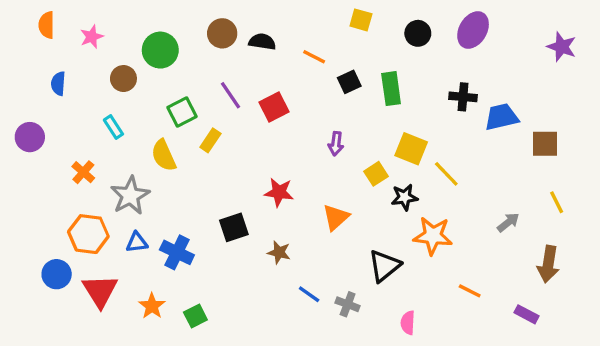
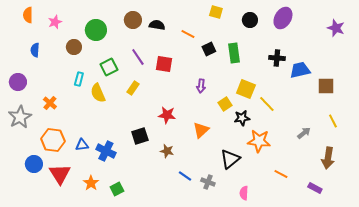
red square: (274, 107) -> (164, 64), turned 36
cyan rectangle: (113, 127) -> (79, 79), moved, turned 48
yellow rectangle: (210, 140) -> (133, 88), moved
gray star: (130, 196) -> (20, 117), moved

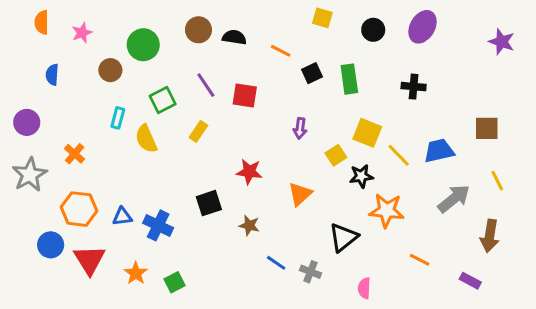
blue trapezoid: (300, 70) -> (439, 151), moved
gray arrow: (304, 133) -> (454, 199), size x1.6

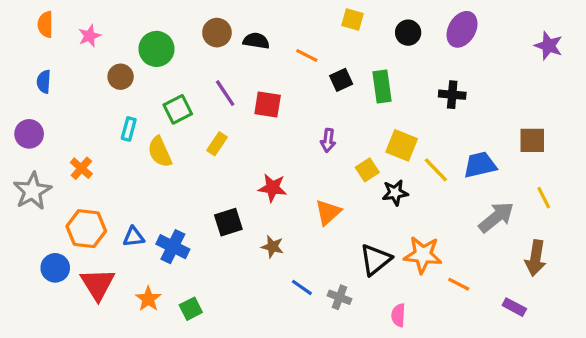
blue semicircle: (52, 75) -> (44, 82), moved
orange star: (387, 211) -> (423, 255), moved

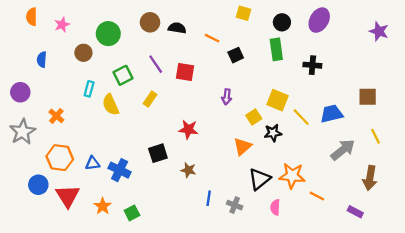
blue semicircle: (44, 82) -> (42, 60), moved
green rectangle: (382, 86) -> (276, 49), moved
orange triangle: (328, 212) -> (242, 146), moved
blue line: (302, 287) -> (209, 198), turned 63
pink semicircle: (398, 315) -> (275, 207), moved

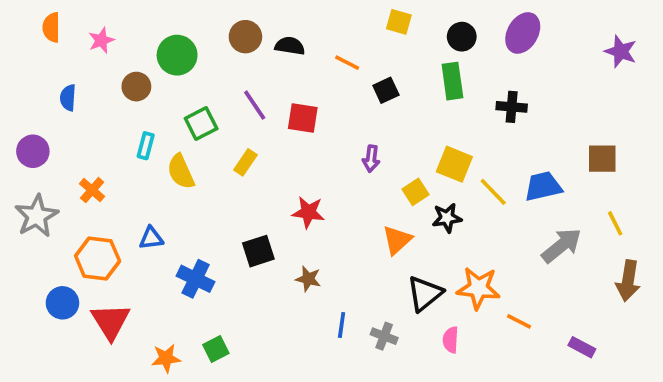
blue triangle: (92, 163) -> (151, 238), moved
brown arrow: (370, 178) -> (628, 281), moved
orange star: (103, 206) -> (166, 358), moved, turned 30

